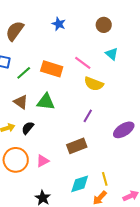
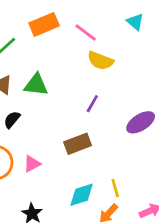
cyan triangle: (112, 54) -> (135, 22), moved
orange rectangle: (52, 69) -> (44, 24), moved, turned -40

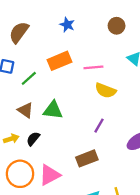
pink line: (86, 33) -> (93, 67), turned -42
pink triangle: (32, 164) -> (50, 175), size x1.5

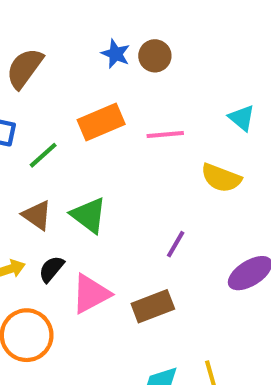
brown circle: (117, 26) -> (155, 56), moved
yellow semicircle: (106, 90) -> (221, 178), moved
green triangle: (53, 110) -> (89, 215), turned 30
pink triangle: (50, 175) -> (91, 294), moved

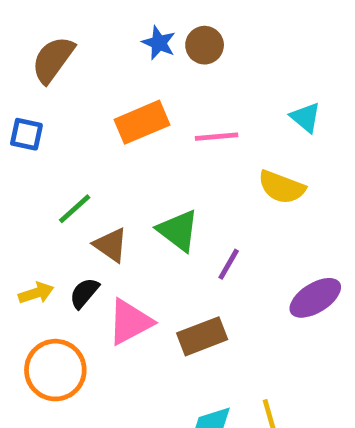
green line: (43, 155) -> (75, 209), moved
brown triangle: (37, 215) -> (111, 245), moved
green triangle: (89, 215) -> (178, 230), moved

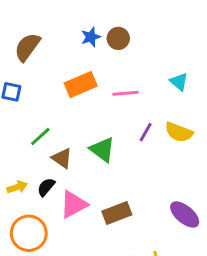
blue star: (159, 43) -> (91, 37), turned 30
yellow semicircle: (282, 187) -> (179, 132), moved
purple line: (229, 264) -> (146, 132), moved
purple ellipse: (315, 298) -> (185, 214), moved, turned 72

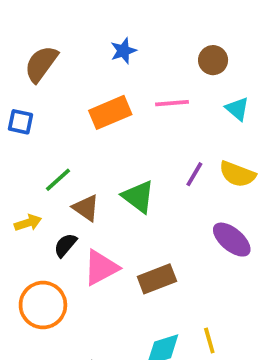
brown circle: (118, 38) -> (213, 60), moved
pink line: (125, 93) -> (172, 103), moved
yellow arrow: (17, 187) -> (28, 223), moved
purple ellipse: (185, 214) -> (232, 240), moved

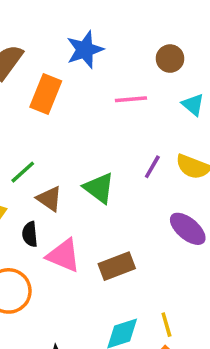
blue star: (123, 51) -> (85, 50), size x1.5
orange rectangle: (110, 112) -> (46, 94), moved, turned -45
black semicircle: (65, 245) -> (30, 234), turned -45
pink triangle: (101, 268) -> (64, 255), turned 51

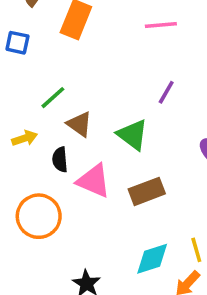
purple line: (152, 167) -> (166, 92), moved
green triangle: (99, 188) -> (133, 135), moved

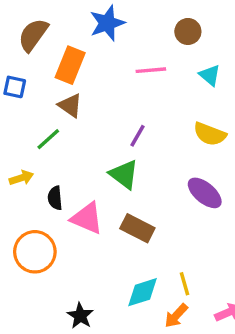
purple line: (166, 92) -> (137, 136), moved
brown triangle: (79, 124) -> (70, 105), moved
brown rectangle: (147, 191) -> (137, 228), turned 48

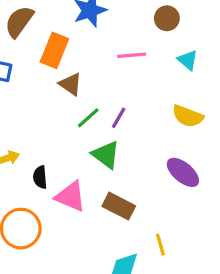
brown triangle: (70, 105) -> (71, 84), moved
green line: (48, 139) -> (88, 118), moved
yellow line: (185, 284) -> (160, 245), moved

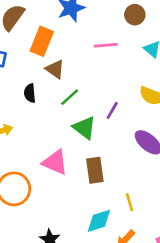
purple line: (119, 118) -> (112, 110), moved
black semicircle: (40, 177) -> (30, 93), moved
brown rectangle: (119, 206) -> (95, 170), turned 55

